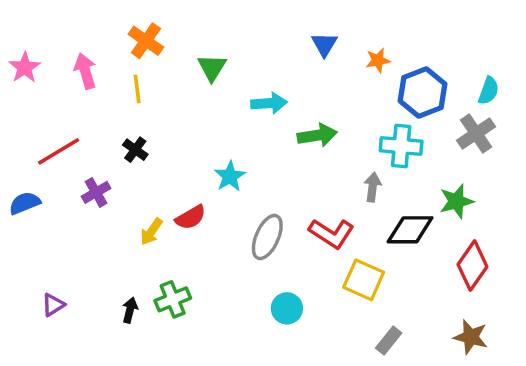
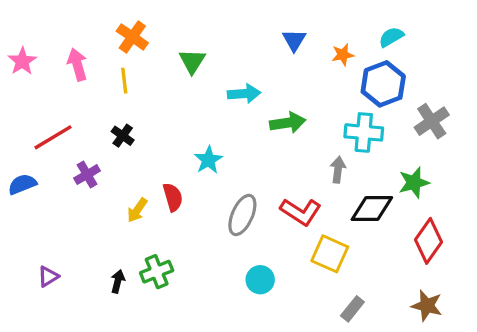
cyan semicircle: (489, 91) -> (391, 37), moved, turned -140
red semicircle: (191, 217) -> (173, 197), turned -76

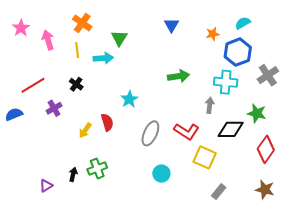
blue triangle: (294, 40) -> (171, 25), moved
pink star: (22, 61) -> (21, 28), moved
cyan arrow: (244, 94) -> (103, 58), moved
green star: (414, 183) -> (257, 113), turned 30
purple triangle: (48, 276) -> (46, 186), moved

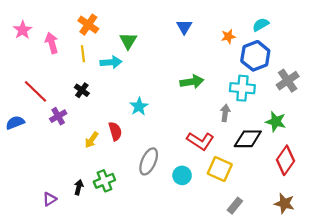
red line: (33, 85) -> (36, 91), turned 75
gray ellipse: (150, 133) -> (149, 161), moved
cyan circle: (161, 174) -> (182, 175), moved

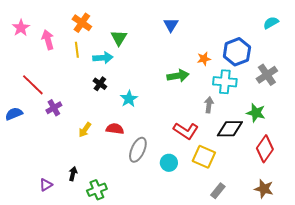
cyan semicircle: (261, 25) -> (271, 23), moved
orange star: (228, 36) -> (204, 59), moved
black cross: (82, 90) -> (100, 84), moved
red semicircle: (115, 131) -> (115, 129), moved, turned -66
green cross: (104, 181) -> (97, 190), moved

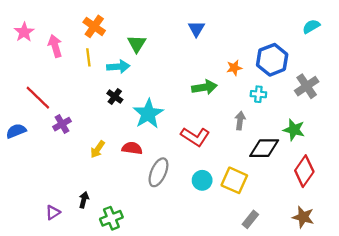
cyan cross: (225, 82) -> (258, 94), size x0.6
cyan star: (129, 99) -> (148, 114), size x1.5
red L-shape: (186, 131) -> (195, 137), moved
cyan circle: (169, 163) -> (202, 180), moved

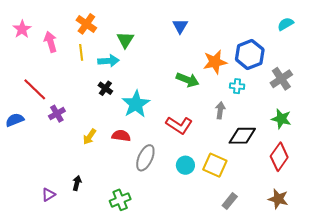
orange star: (234, 68) -> (215, 62), size x1.6
green arrow: (204, 87) -> (188, 80), turned 30
green star: (294, 130) -> (281, 119), moved
green cross: (111, 218) -> (120, 200), moved

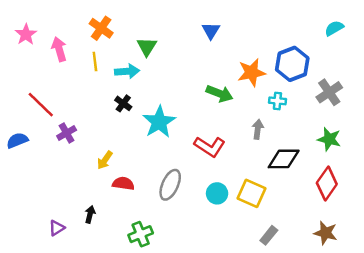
red semicircle: (121, 136) -> (123, 184), moved

